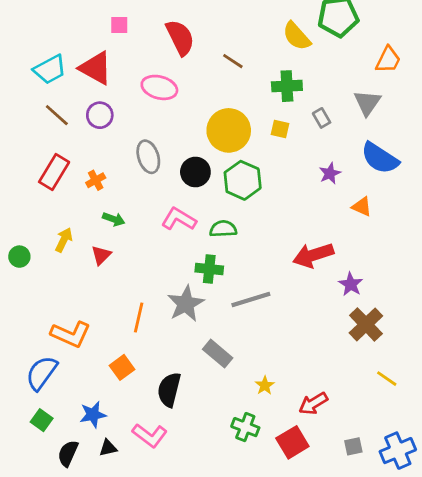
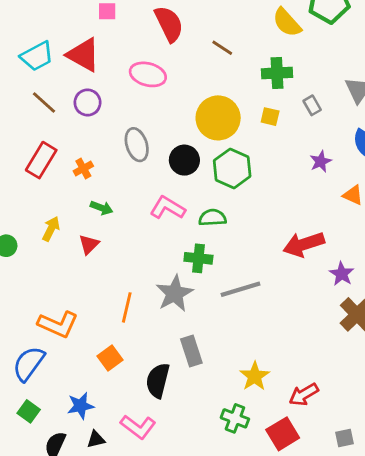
gray rectangle: (218, 354) -> (191, 351), moved, turned 32
yellow star: (265, 385) -> (255, 376), size x1.5

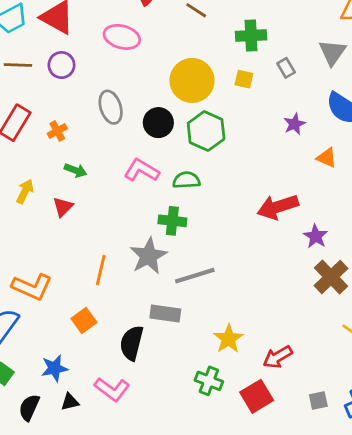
brown line: (44, 103) -> (18, 65), turned -40
gray line: (241, 289) -> (195, 276), moved
gray rectangle: (191, 351) -> (165, 313), turned -64

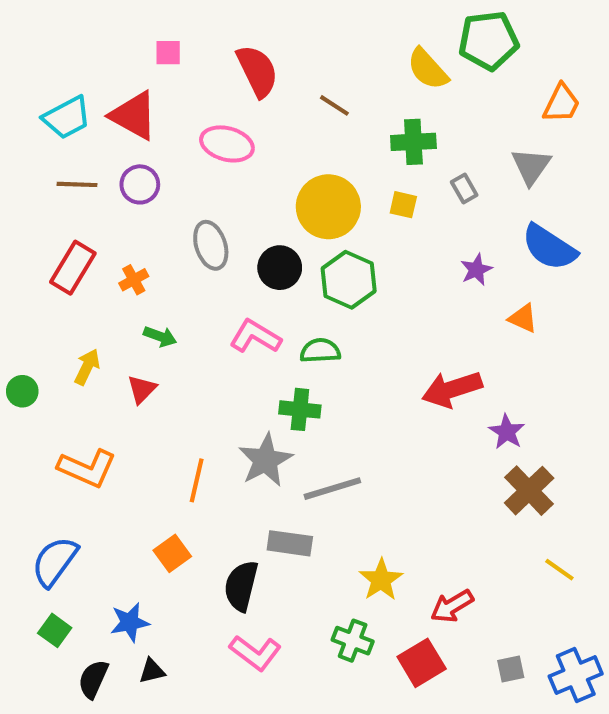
orange L-shape: (32, 287) -> (87, 468), moved
pink L-shape: (112, 389) -> (255, 653), moved

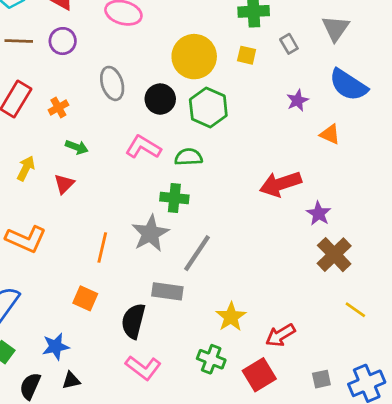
gray line: (332, 489) -> (197, 253), turned -39
orange square: (172, 553) -> (85, 298), turned -30

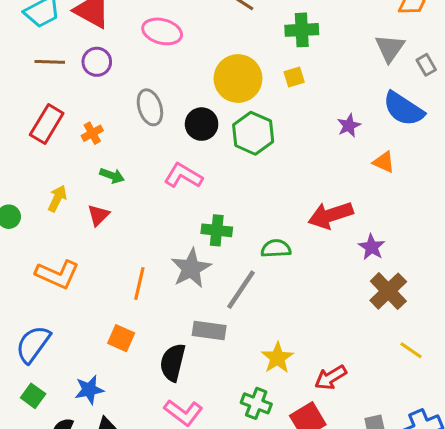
gray rectangle: (289, 44) -> (426, 65), moved
yellow square: (247, 55) -> (294, 77), turned -30
green semicircle: (189, 157) -> (276, 249), moved

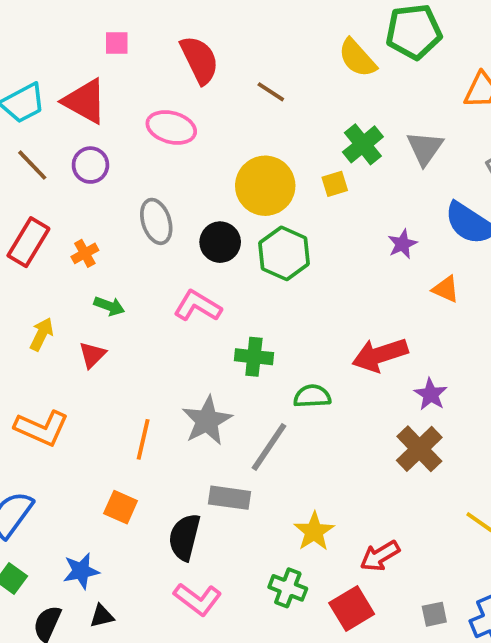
green cross: (302, 30) -> (363, 144), moved, turned -36
gray triangle: (390, 48) -> (425, 148), moved
brown line: (50, 62) -> (32, 165), turned 44
green cross: (217, 230) -> (254, 357), moved
brown cross: (388, 291) -> (419, 449), moved

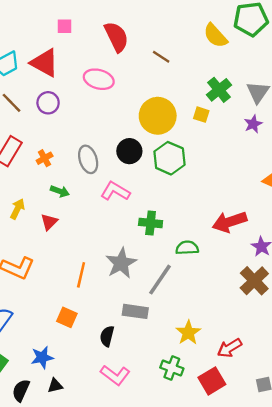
yellow square: (335, 184) -> (201, 115), turned 35
gray ellipse: (156, 221) -> (88, 159), moved
purple star: (402, 244) -> (253, 124), moved
black semicircle: (184, 537) -> (107, 336), size x0.7

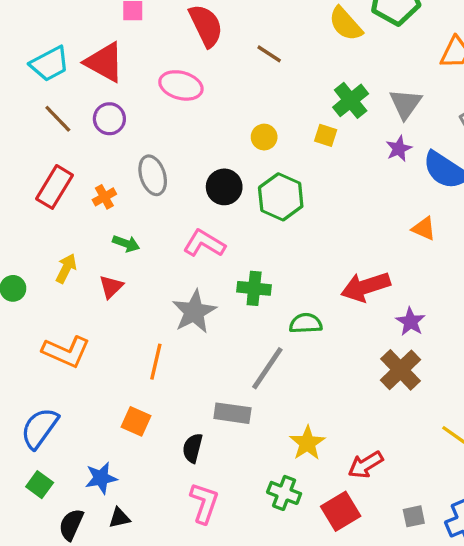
yellow circle: (158, 116) -> (264, 137), size x0.5
gray ellipse: (88, 159) -> (153, 175), moved
gray star: (121, 263) -> (194, 312), moved
pink L-shape: (115, 375) -> (204, 503), turned -108

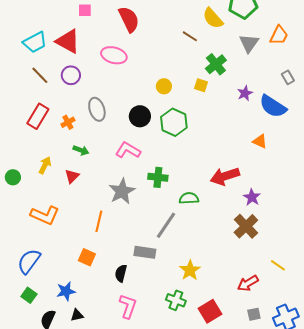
brown line: (269, 54) -> (190, 36), moved
gray triangle: (405, 104) -> (249, 43), moved
red arrow: (366, 465) -> (248, 283), moved

